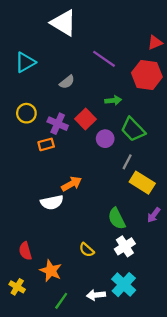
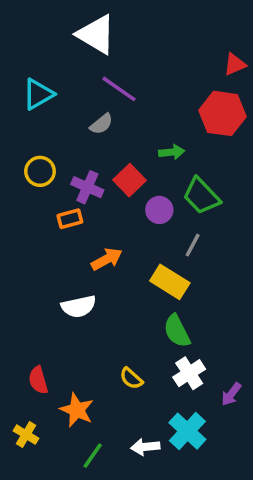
purple line: (104, 59) -> (119, 89), moved
yellow rectangle: (142, 183) -> (170, 282), moved
orange arrow: (72, 184) -> (107, 259), moved
purple arrow: (154, 215) -> (231, 394), moved

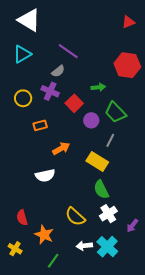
white triangle: (96, 34) -> (29, 20), moved
red triangle: (235, 64) -> (128, 22), moved
purple cross: (87, 187) -> (50, 91), moved
yellow semicircle: (131, 378) -> (75, 217), size x1.5
white arrow: (145, 447) -> (84, 246), moved

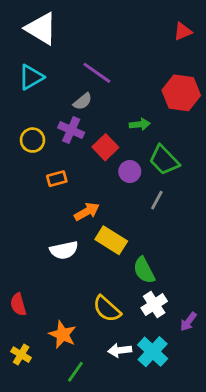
yellow rectangle: (97, 161) -> (111, 240), moved
red semicircle: (22, 218) -> (18, 305), moved

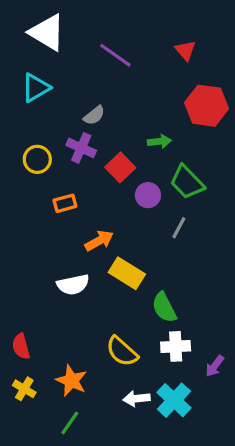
red triangle: (183, 31) -> (185, 50), moved, turned -48
purple line: (97, 73) -> (115, 55), moved
white cross: (154, 305) -> (176, 346), turned 30
yellow cross: (21, 355) -> (24, 389), moved
green line: (75, 372) -> (70, 423), moved

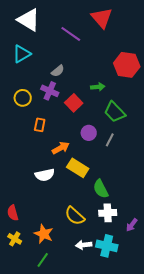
red triangle: (185, 50) -> (102, 18), moved, size x1.6
purple circle: (148, 195) -> (89, 133), moved
orange rectangle: (65, 203) -> (40, 125), turned -64
cyan cross: (174, 400) -> (107, 246), turned -30

